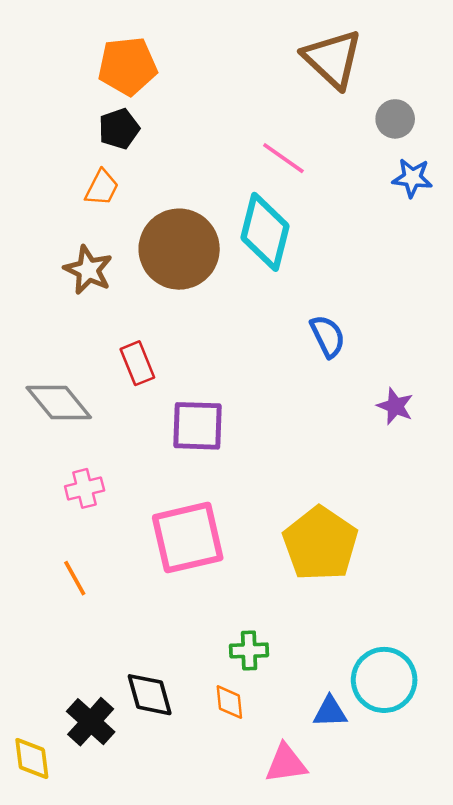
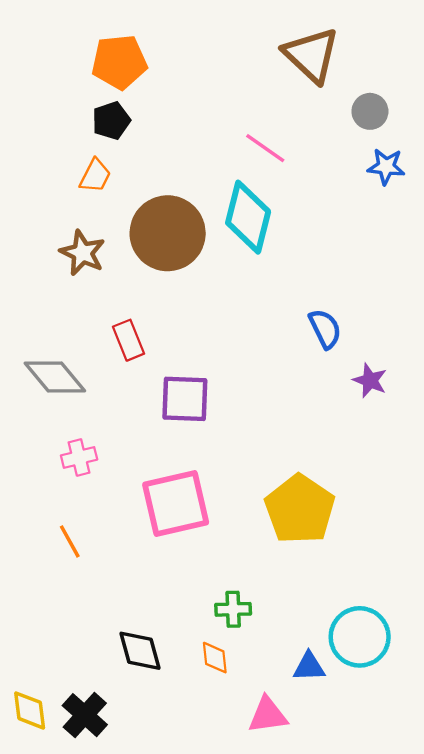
blue semicircle: (328, 336) -> (325, 329), moved
black cross: (91, 722) -> (85, 715), moved

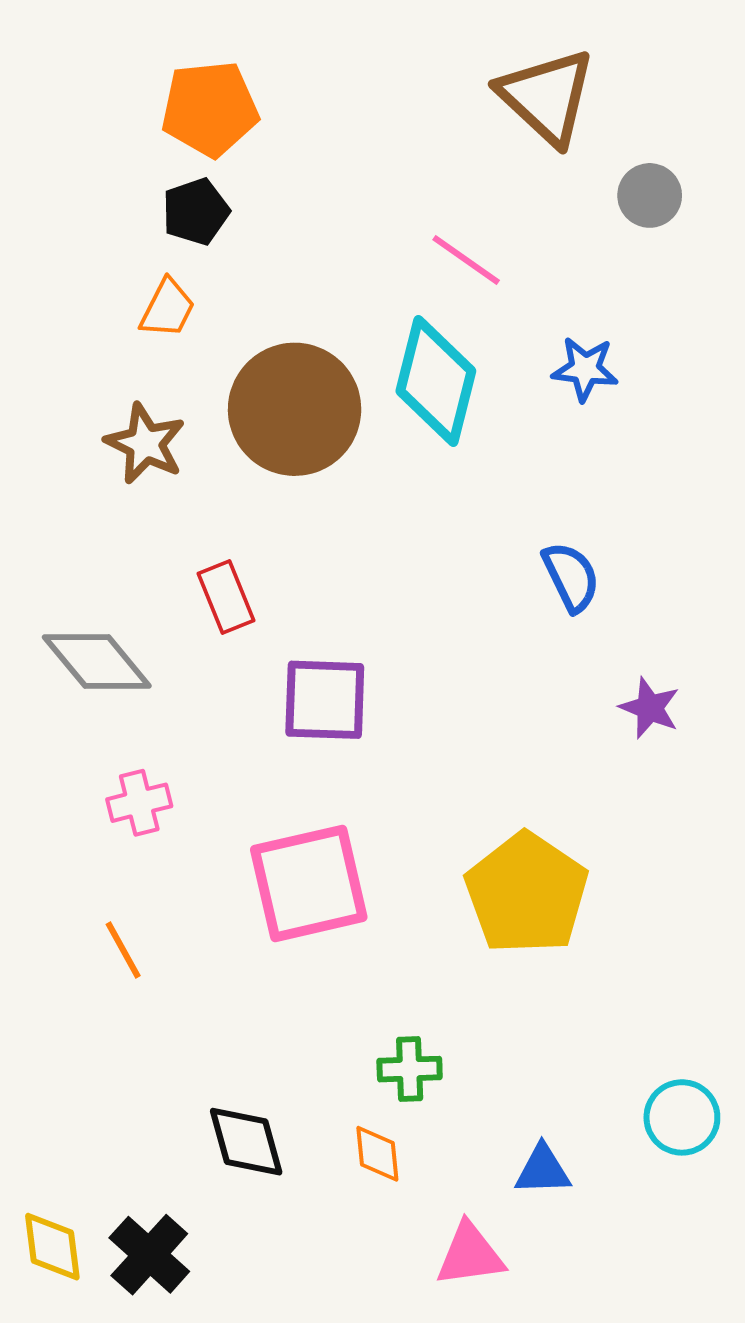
blue star: (386, 167) -> (585, 369), moved
purple star: (370, 380) -> (650, 708), moved
cyan circle: (360, 637) -> (682, 1117), moved, size x0.7

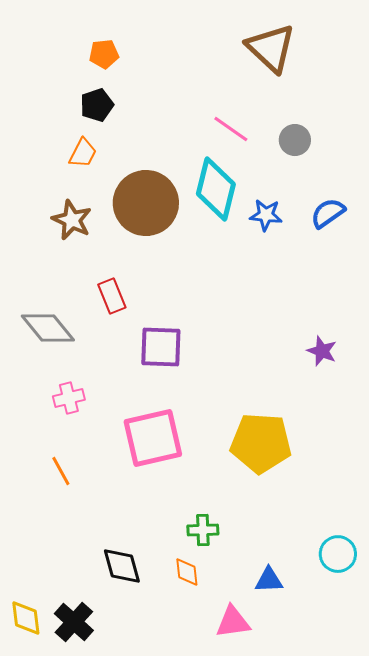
orange pentagon: (210, 109) -> (104, 54), size x0.6
gray circle: (650, 195) -> (295, 140), moved
blue star: (585, 369) -> (266, 215), moved
blue semicircle: (571, 577) -> (328, 213), moved, turned -99
yellow pentagon: (527, 894) -> (261, 443), turned -30

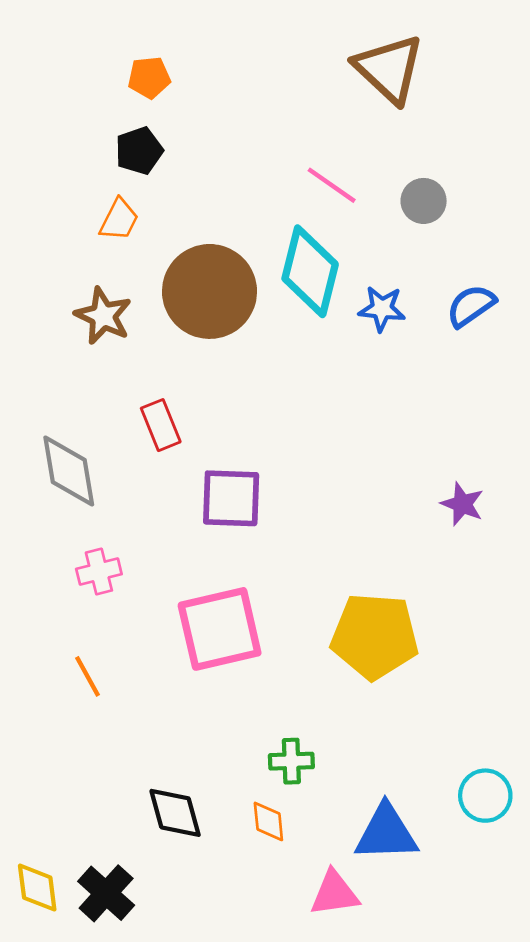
gray diamond: (48, 328) -> (69, 471), turned 30
blue triangle: (269, 580) -> (386, 833), size x1.6

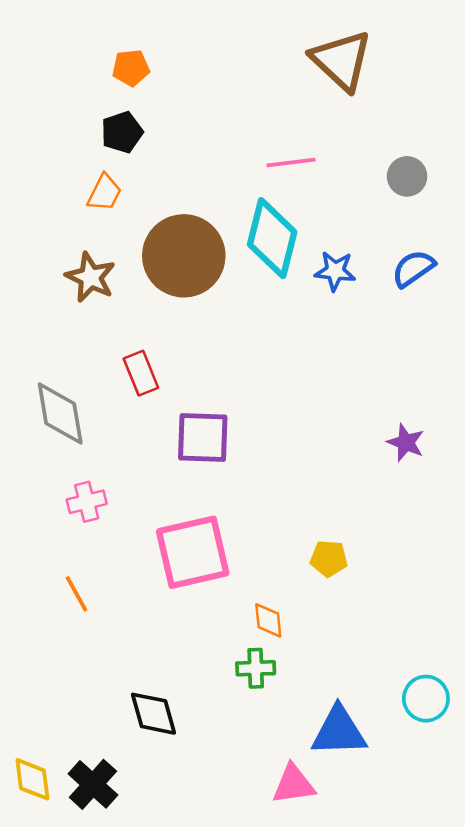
pink line: (332, 185) -> (291, 163), turned -42
gray circle: (424, 201) -> (407, 176), moved
yellow pentagon: (375, 636) -> (329, 559), size x0.5
orange diamond: (268, 821) -> (268, 620), moved

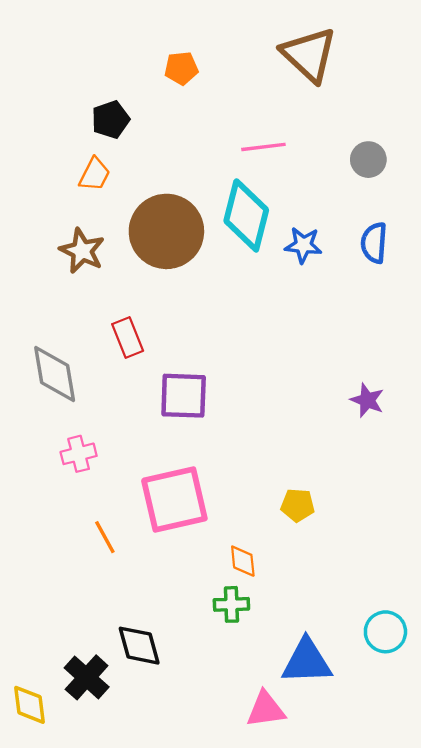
orange pentagon: (131, 68) -> (181, 68), moved
blue semicircle: (413, 268) -> (374, 243), turned -51
orange line: (77, 594) -> (105, 537), moved
black cross: (93, 784) -> (87, 677), moved

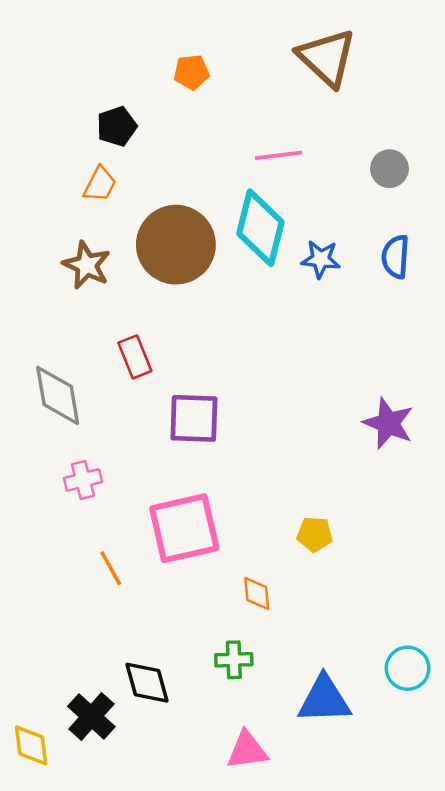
purple star: (367, 400) -> (388, 423), size x1.4
green cross: (231, 604) -> (234, 660), moved
pink triangle: (266, 709) -> (247, 750), moved

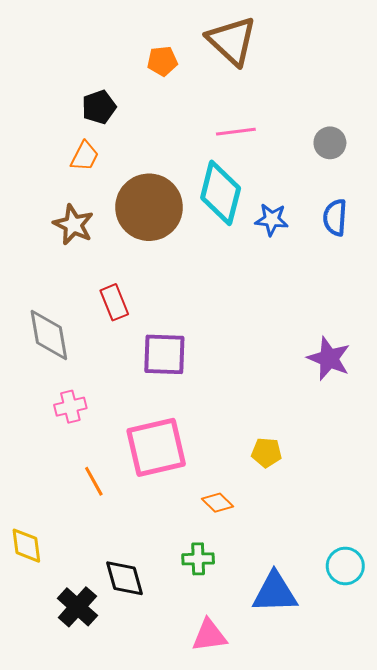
brown triangle: (327, 58) -> (232, 41), moved
orange diamond: (257, 593) -> (217, 503), turned -40
yellow diamond: (31, 745) -> (26, 546), moved

